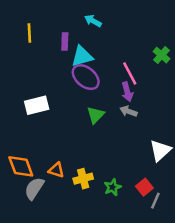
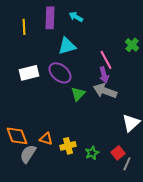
purple rectangle: (65, 42) -> (50, 18), moved, size x1.5
purple ellipse: (86, 77) -> (60, 73), moved
white rectangle: (37, 105) -> (29, 73), moved
gray arrow: (128, 111) -> (105, 91), size x1.6

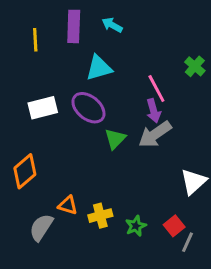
gray arrow: (105, 91) -> (155, 134), turned -55
orange diamond: (17, 136) -> (25, 171), moved, turned 70

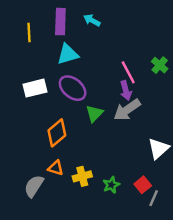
green cross: (195, 66) -> (160, 65), moved
cyan triangle: (99, 68) -> (68, 54), moved
orange diamond: (25, 171) -> (57, 133), moved

